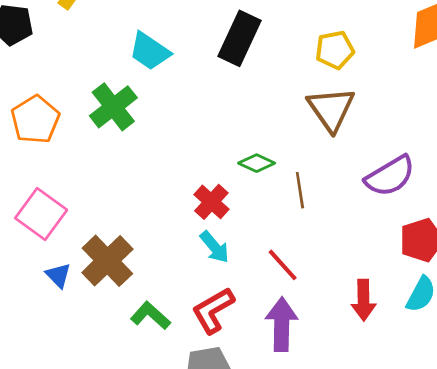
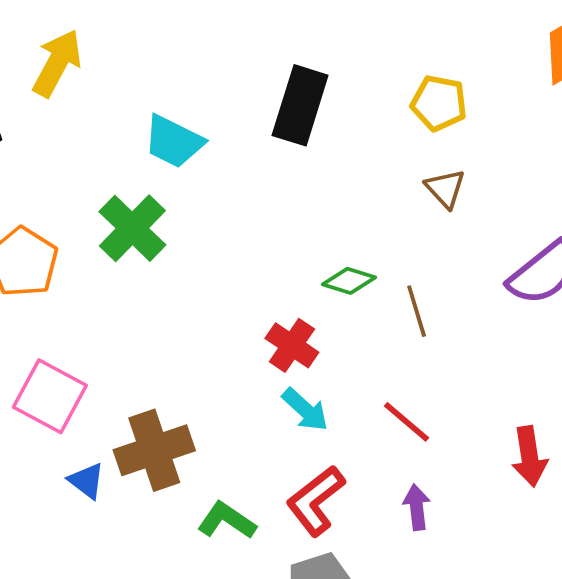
yellow pentagon: (335, 50) -> (439, 103), turned 30
brown triangle: (331, 109) -> (445, 189), size x0.6
brown cross: (107, 261) -> (154, 450), turned 33
purple arrow: (282, 324) -> (417, 507), size x0.6

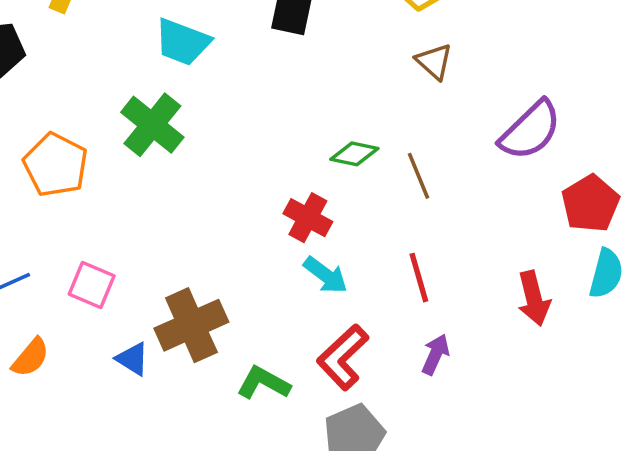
pink square: (50, 396) -> (92, 285), size x0.7
red line: (406, 422) -> (419, 278), turned 39
purple arrow: (417, 507) -> (435, 354), turned 36

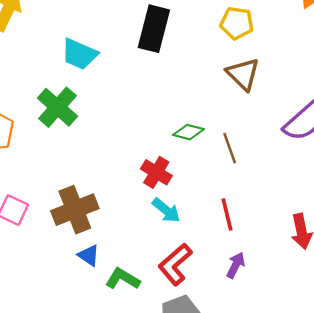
brown triangle: (434, 62) -> (243, 74), size x1.4
brown cross: (191, 325) -> (75, 210), moved
blue triangle: (132, 359) -> (89, 255), moved

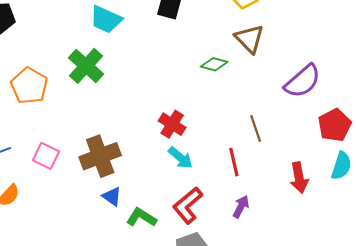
green diamond: (188, 132) -> (214, 64), moved
brown line: (230, 148) -> (256, 129), moved

